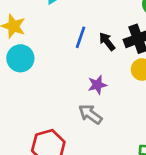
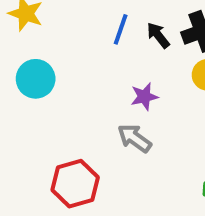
cyan circle: (20, 58) -> (36, 79), moved

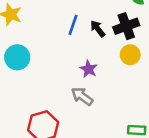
purple star: (144, 97) -> (89, 69), turned -30

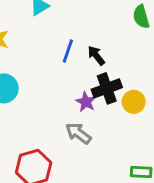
black cross: (126, 26) -> (107, 88), moved
yellow circle: (130, 55) -> (134, 102), moved

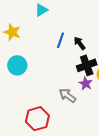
purple star: (86, 102) -> (86, 83), moved

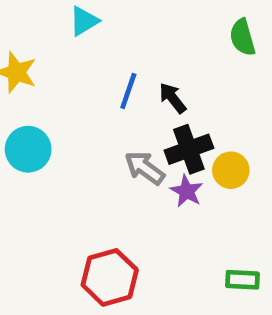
gray arrow: (68, 96) -> (145, 168), moved
red hexagon: (37, 119) -> (110, 277), moved

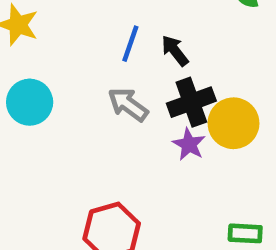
gray arrow: (145, 168) -> (128, 104), moved
yellow circle: (231, 170) -> (233, 123), size x1.4

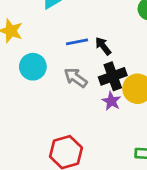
blue line: (130, 44) -> (77, 42), turned 60
cyan circle: (30, 102) -> (33, 67), moved

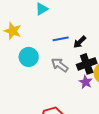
black arrow: (103, 46) -> (80, 42), turned -96

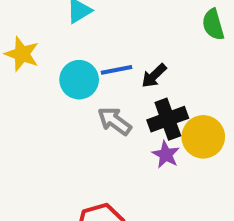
cyan circle: (29, 57) -> (79, 80), moved

